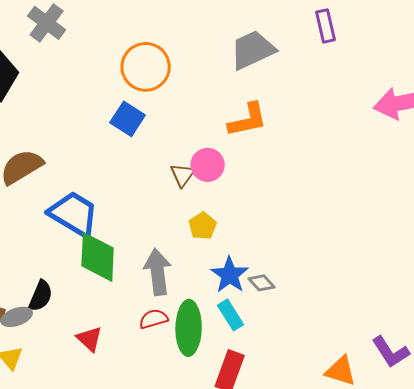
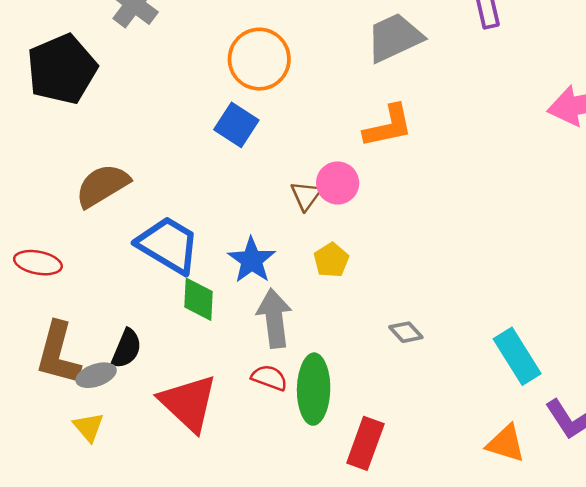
green diamond: (98, 257) -> (199, 299), size x0.7
blue star: (230, 275) -> (252, 260), moved
cyan rectangle: (231, 315) -> (517, 356), moved, size x1.4
red semicircle: (154, 319) -> (269, 378), turned 36
red triangle: (90, 339) -> (188, 403), size x1.8

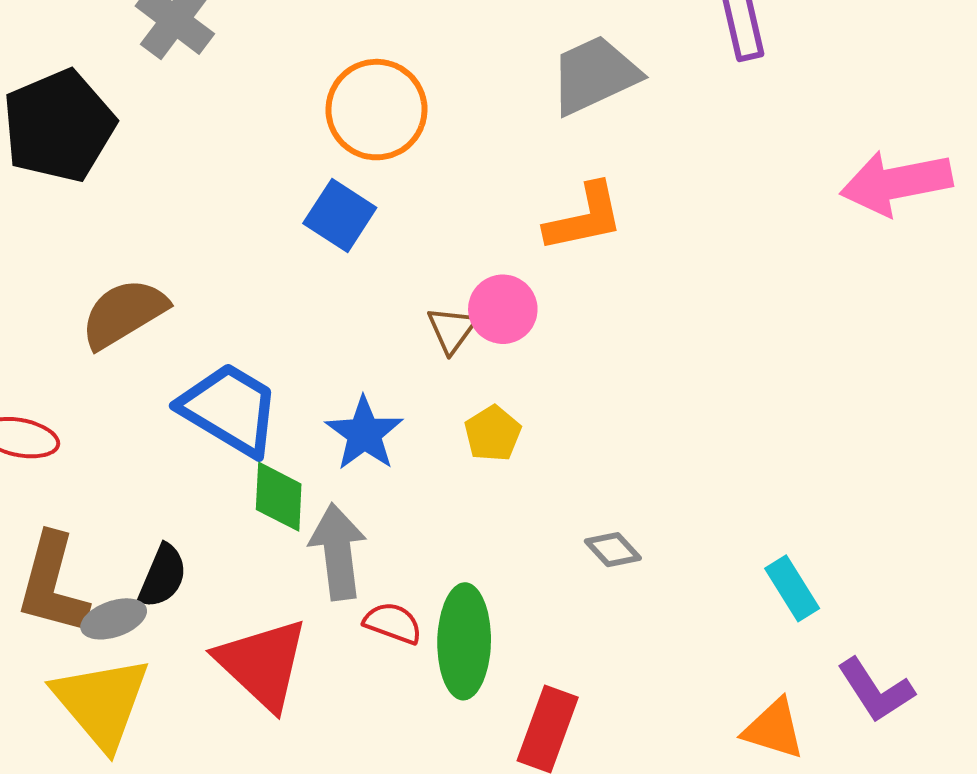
gray arrow: (274, 318) -> (338, 552), moved
cyan rectangle: (517, 356) -> (792, 588), size x0.7
yellow triangle: (89, 427) -> (101, 702), size x2.0

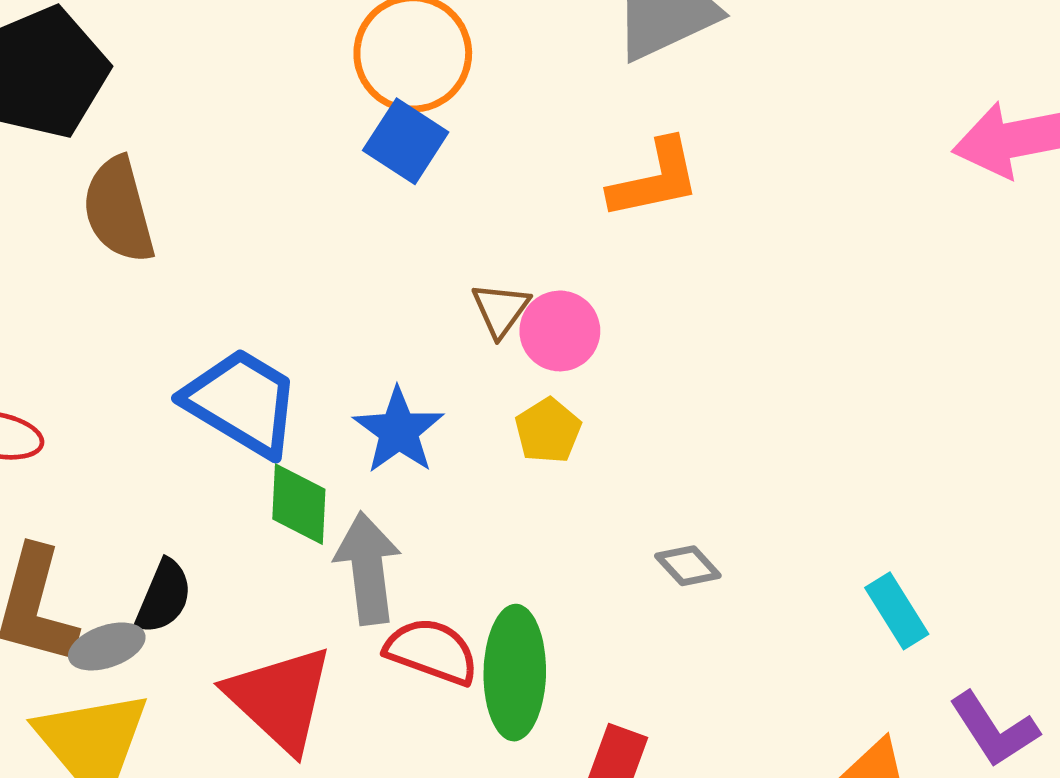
blue square: (340, 216) -> (406, 141), moved
pink circle: (503, 309) -> (560, 331), moved
brown semicircle: (124, 313) -> (119, 210), moved, turned -74
red semicircle: (393, 623) -> (432, 651), size x1.4

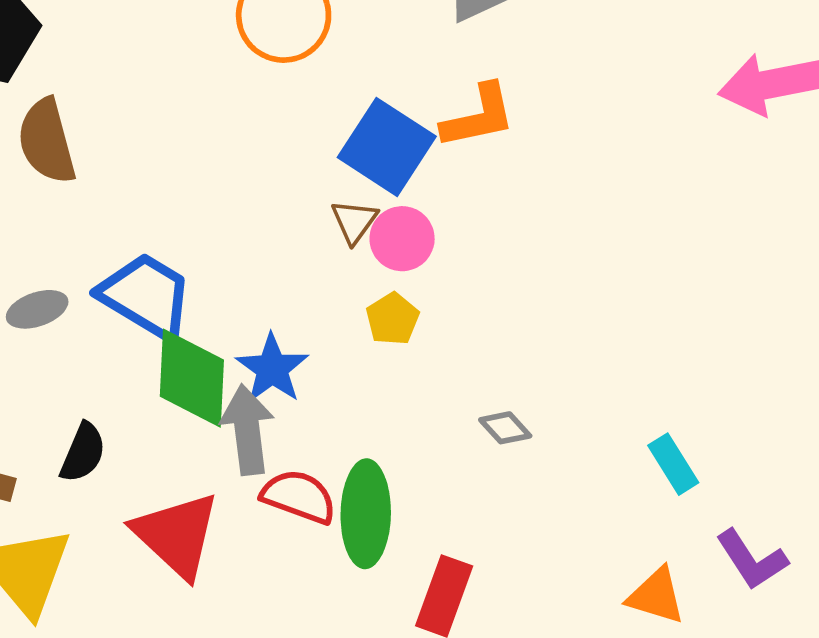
blue square: (406, 141) -> (387, 147), moved, size x1.4
blue star: (399, 431) -> (272, 369), moved
green diamond: (299, 504) -> (192, 378), size x1.5
gray ellipse: (107, 646) -> (37, 309), moved

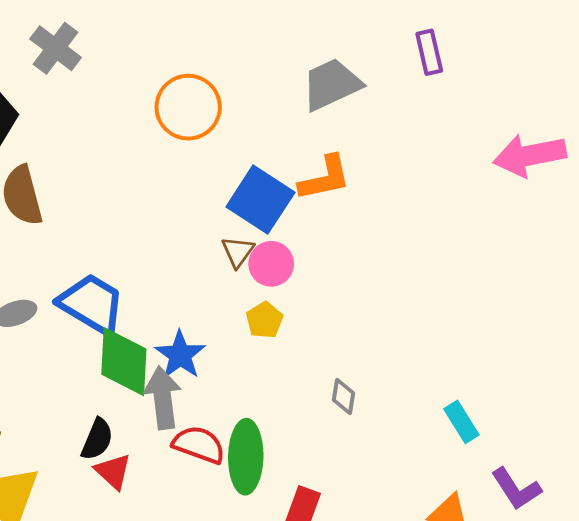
gray diamond: (505, 428) -> (344, 396), turned 51
black semicircle: (83, 453) -> (97, 439), moved
red triangle: (177, 535) -> (113, 471), size x0.6

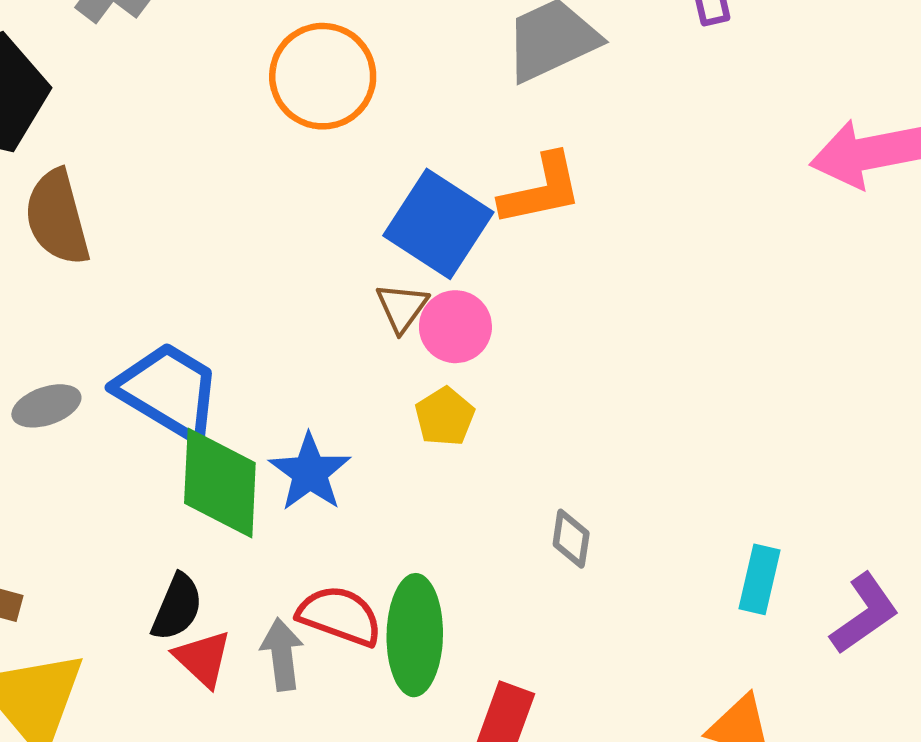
gray arrow: (163, 398) -> (282, 654), moved, size x0.7
cyan rectangle: (461, 422) -> (760, 579), turned 45
purple L-shape: (516, 489) -> (864, 614), moved, turned -92

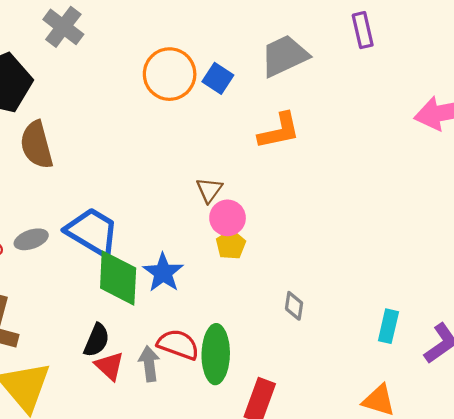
blue square: (438, 224) -> (218, 78), moved, size x0.6
pink circle: (455, 327) -> (228, 218), moved

